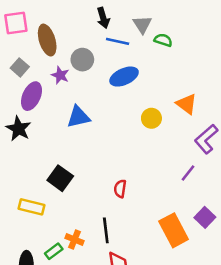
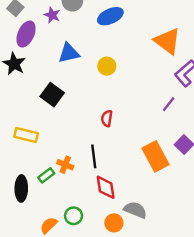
orange triangle: (187, 104) -> (167, 41), size x1.4
yellow circle: (151, 118) -> (107, 66), moved
black square: (60, 178) -> (52, 95), moved

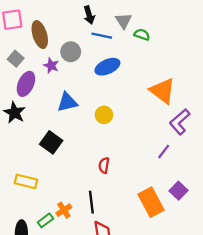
orange cross: (65, 165) -> (64, 210), turned 35

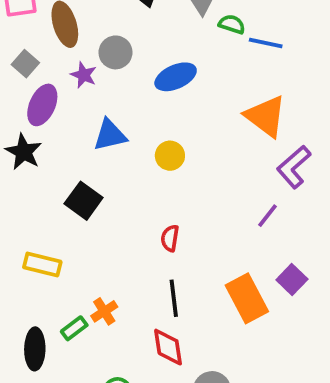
blue line: (102, 36) -> (266, 43), moved
black line: (91, 202) -> (174, 298), moved

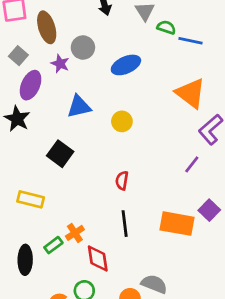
orange rectangle: (247, 298) -> (177, 224), turned -52
red diamond: (168, 347) -> (98, 258), moved

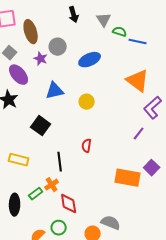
purple ellipse: (31, 85) -> (19, 75), turned -65
black line: (125, 224) -> (60, 162), moved

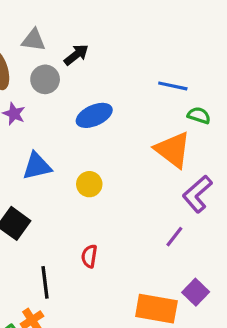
black arrow: (74, 15) -> (76, 55), moved, turned -112
gray triangle: (104, 20) -> (34, 40), moved, turned -49
green semicircle: (120, 32) -> (199, 115), moved
gray circle: (58, 47) -> (45, 79), moved

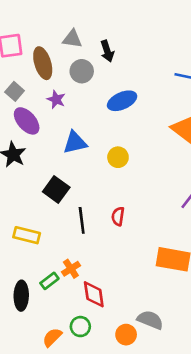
black arrow: (76, 55) -> (107, 51), turned 110
black line: (45, 282) -> (82, 220), moved

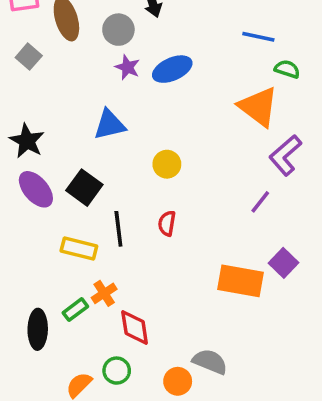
purple star: (56, 99) -> (127, 67), moved
purple ellipse: (27, 121) -> (36, 189), moved
yellow circle: (118, 157) -> (167, 164), moved
yellow rectangle: (27, 235) -> (79, 249), moved

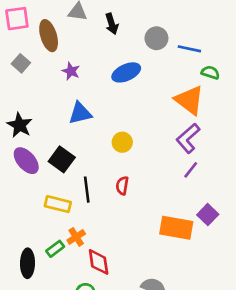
gray circle: (118, 30) -> (156, 38), moved
purple star: (127, 67) -> (71, 71), moved
purple L-shape: (285, 155) -> (188, 138), moved

